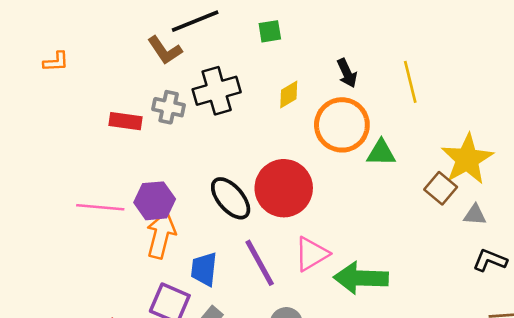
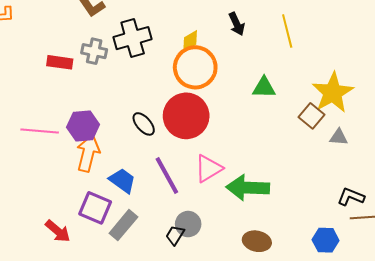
orange circle: (342, 125) -> (195, 67), moved
black ellipse: (231, 198) -> (144, 124), size x0.7
black L-shape: (490, 260) -> (351, 197), moved
blue trapezoid: (204, 269) -> (122, 181), turned 120

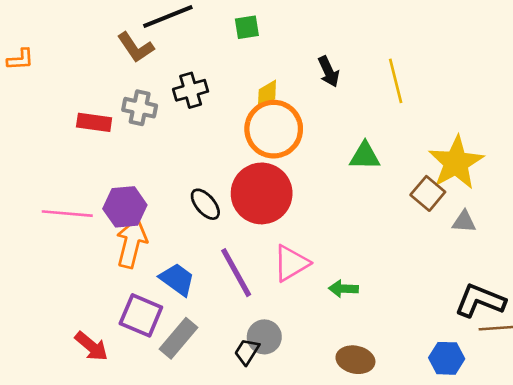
black cross: (133, 38) -> (191, 90), size x0.7
green arrow: (248, 188) -> (343, 289), size x0.5
black L-shape: (351, 197) -> (480, 301), size x1.4

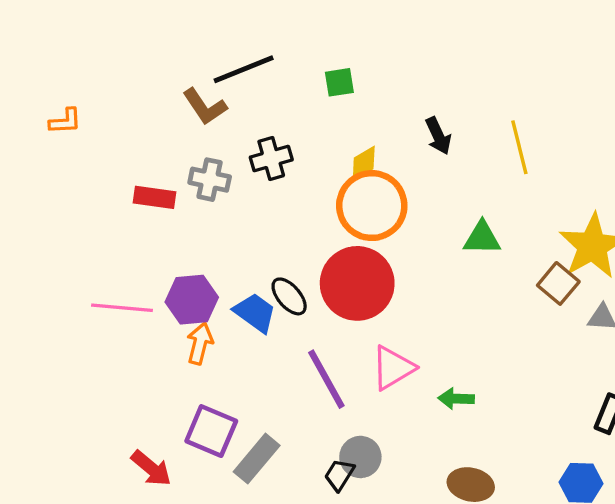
orange arrow: (132, 243) -> (200, 343), size x0.7
blue trapezoid: (177, 279) -> (255, 313), moved

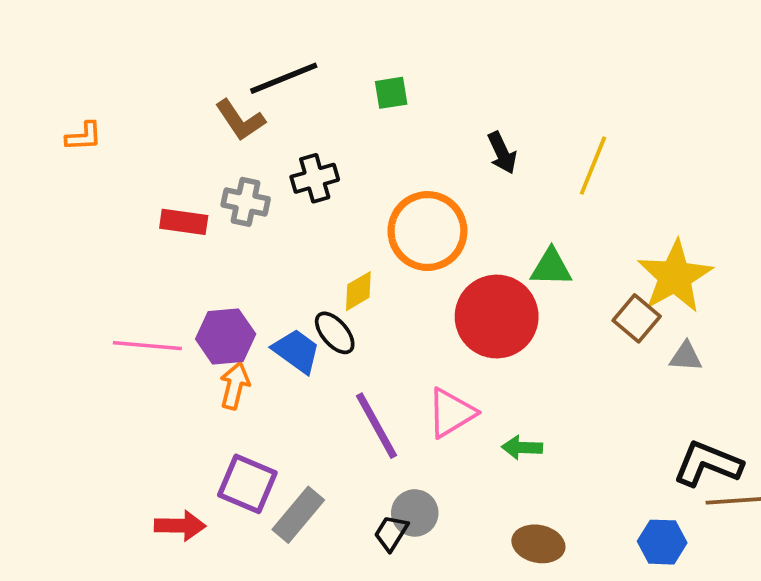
yellow line: (519, 147) -> (593, 166), turned 36
yellow diamond: (364, 163) -> (358, 291), moved
red circle: (357, 283) -> (497, 317), moved
red arrow: (151, 468) -> (180, 526), turned -39

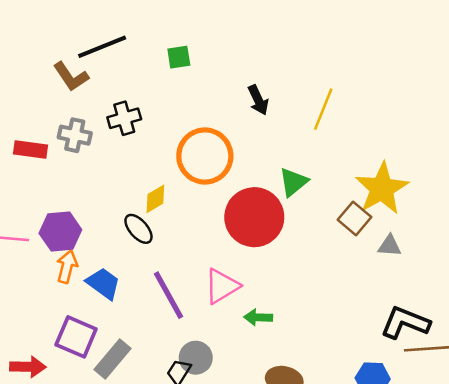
green triangle: (551, 267) -> (293, 182), turned -40
blue trapezoid: (296, 351) -> (103, 284), moved
green arrow: (522, 447) -> (258, 317), moved

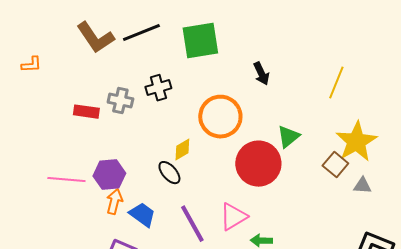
green square: (179, 57) -> (200, 41), size x2.0
brown L-shape: (71, 77) -> (95, 38), moved, size x1.4
yellow line: (323, 109) -> (336, 83), moved

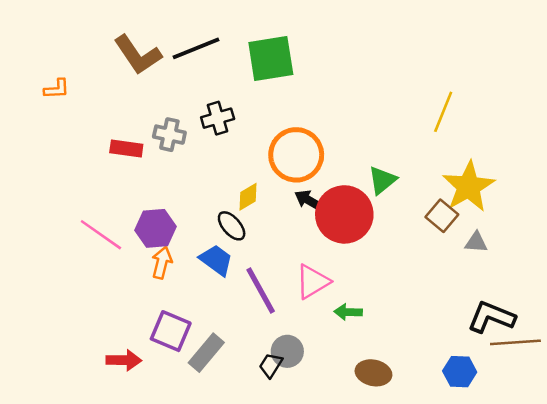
black arrow: (261, 74) -> (309, 200), moved, turned 145
pink line: (66, 180) -> (101, 235), turned 30
blue trapezoid: (142, 215) -> (216, 260), moved

